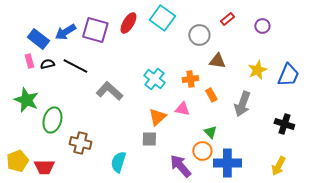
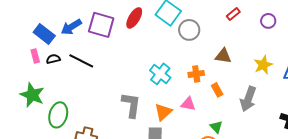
gray circle: (199, 35) -> (189, 30), moved
gray L-shape: (109, 91) -> (131, 105), moved, turned 56

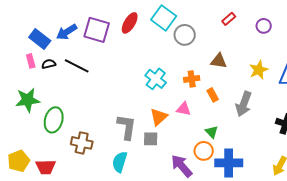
green star: (32, 95) -> (28, 100), turned -30
gray L-shape: (131, 105) -> (127, 127), moved

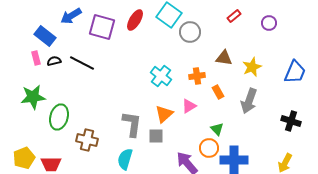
blue arrow: (67, 32) -> (71, 16), moved
yellow star: (259, 70) -> (252, 67), moved
pink triangle: (184, 109) -> (189, 106), turned -42

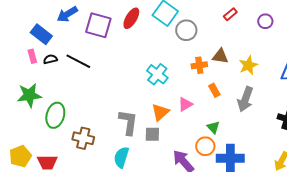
orange cross: (197, 76) -> (199, 65), moved

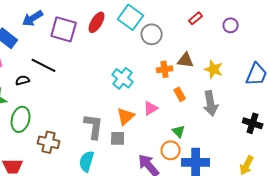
black semicircle: (50, 59) -> (23, 80), moved
yellow star: (248, 65) -> (214, 69), turned -30
gray arrow: (245, 99) -> (211, 103), turned -30

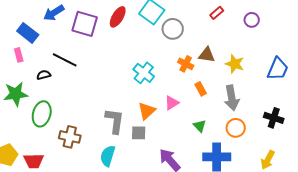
orange cross: (165, 69) -> (186, 64), turned 35
orange circle: (171, 150) -> (236, 128), moved

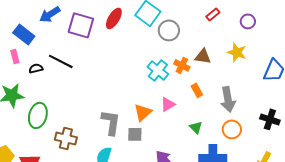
yellow star: (235, 64) -> (237, 52), moved
cyan cross: (144, 73) -> (158, 70), moved
black semicircle: (44, 75) -> (36, 68), moved

